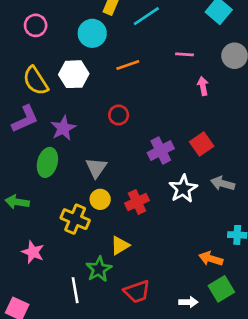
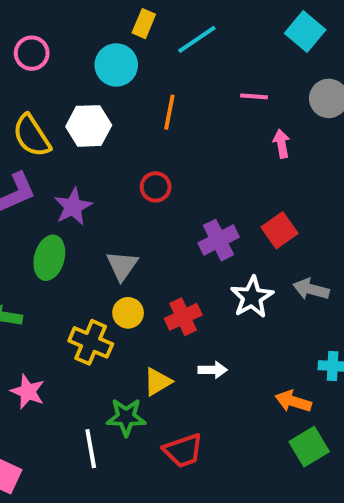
orange line: (128, 65) -> (169, 112), turned -60
green star: (99, 269) -> (126, 417), turned 30
white arrow: (188, 302) -> (213, 370), moved

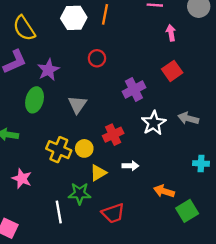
white hexagon: (89, 126) -> (74, 18), moved
red square: (280, 230) -> (172, 71), moved
yellow circle: (128, 313) -> (84, 148), moved
orange arrow: (293, 401) -> (164, 191), moved

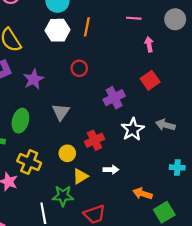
green ellipse: (35, 100) -> (20, 121), moved
yellow cross: (59, 150) -> (29, 162), moved

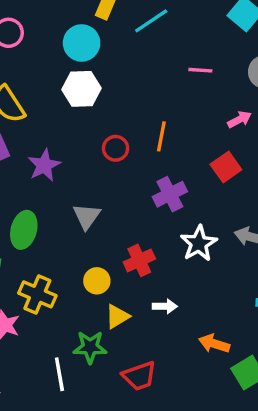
orange line: (87, 27) -> (161, 136), moved
pink arrow: (149, 44) -> (240, 119), moved, turned 72

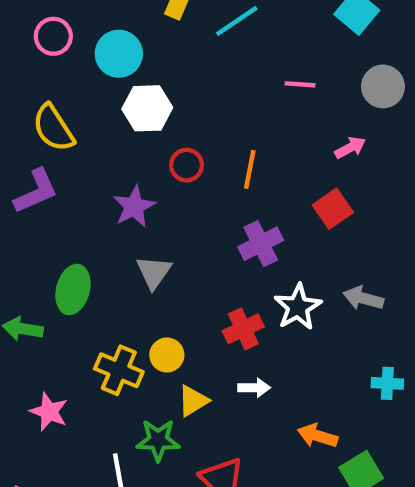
cyan circle: (82, 43) -> (119, 54), moved
red circle: (116, 148) -> (186, 165), moved
purple star: (44, 165) -> (134, 207), moved
red cross: (139, 260) -> (243, 329), moved
yellow cross: (37, 294) -> (119, 370), moved

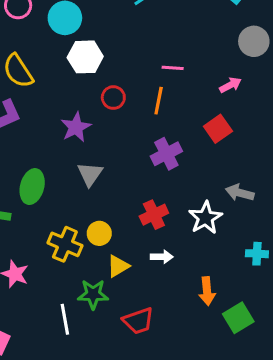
pink line: (300, 84) -> (173, 68), moved
white star: (298, 307) -> (205, 218), moved
orange arrow: (317, 436) -> (207, 291), turned -112

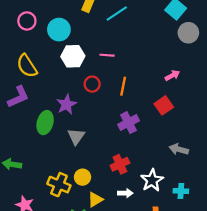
gray circle: (254, 41) -> (188, 33), moved
pink line: (173, 68) -> (107, 55), moved
green ellipse: (32, 187) -> (45, 123), moved
white star: (205, 218) -> (152, 180), moved
cyan cross: (257, 254) -> (181, 191), moved

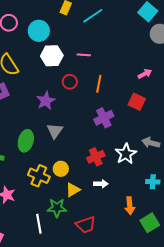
red square: (164, 105) -> (137, 102), turned -30
green ellipse: (45, 123) -> (26, 141), moved
white star: (152, 180) -> (126, 154), moved

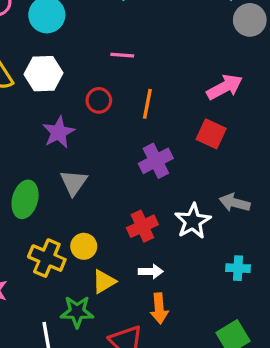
white hexagon: (52, 56) -> (43, 74), moved
pink arrow: (145, 74) -> (225, 87), size x1.5
orange arrow: (130, 206) -> (159, 308), moved

